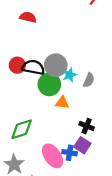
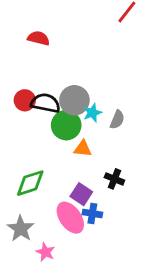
purple square: (82, 145) -> (81, 194), moved

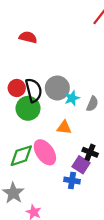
black semicircle: (45, 103) -> (34, 90), turned 65
green circle: (66, 125) -> (28, 108), moved
purple square: (81, 194) -> (81, 165), moved
pink ellipse: (70, 218) -> (45, 152), moved

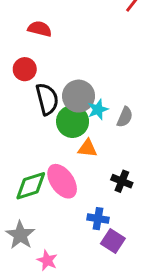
red circle: (17, 88) -> (25, 69), moved
green circle: (28, 108) -> (73, 121), moved
purple square: (81, 165) -> (113, 241), moved

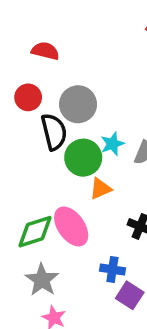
gray circle: (79, 96) -> (78, 104), moved
orange triangle: (87, 148) -> (100, 189), turned -30
gray star: (20, 235) -> (42, 280), moved

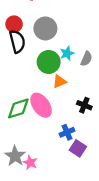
black semicircle: (54, 132) -> (17, 41), moved
blue cross: (112, 269) -> (67, 132), turned -32
gray star: (42, 280) -> (15, 156), moved

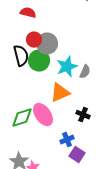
red circle: (14, 24) -> (34, 40), moved
cyan star: (67, 53) -> (67, 67), size x1.5
green circle: (49, 62) -> (39, 61), moved
orange triangle: (59, 81) -> (60, 93), size x1.5

